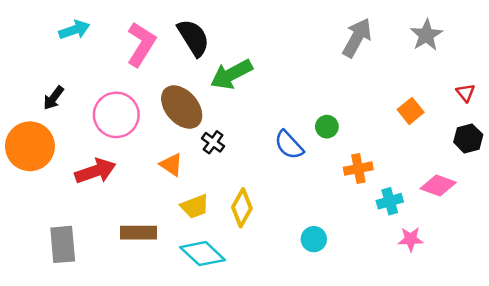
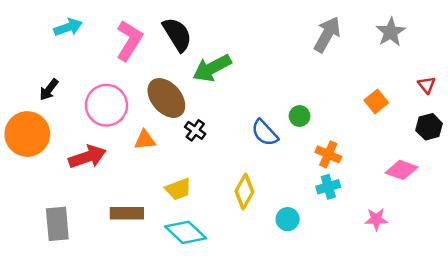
orange triangle: (171, 165) -> (145, 140), moved, turned -40
orange cross: (358, 169) -> (328, 154), turned 35
cyan cross: (390, 201) -> (328, 187), moved
yellow diamond: (242, 208) -> (244, 192), moved

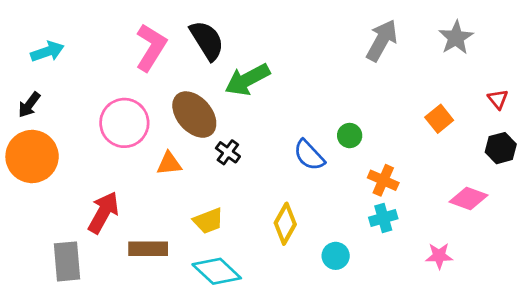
cyan arrow: (68, 27) -> (47, 52), moved
black arrow: (49, 90) -> (29, 105), moved
red arrow: (87, 157) -> (103, 212), moved, turned -42

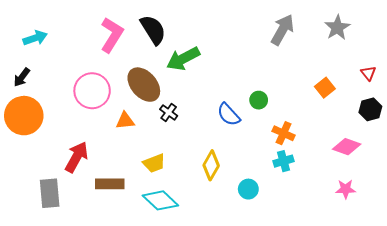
pink star: (439, 256) -> (346, 189), moved

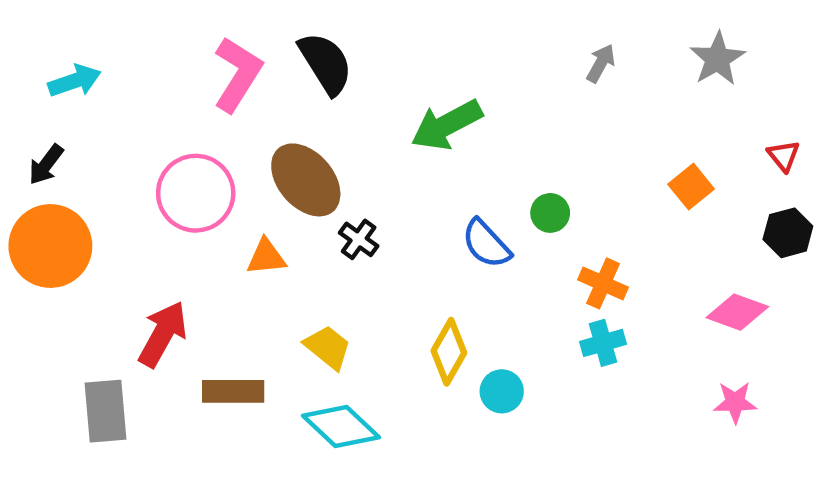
gray arrow: (282, 30) -> (601, 63), size x0.6
green arrow: (183, 59) -> (447, 125), moved
yellow trapezoid: (154, 163) -> (328, 347), turned -120
cyan circle: (248, 189) -> (502, 391), moved

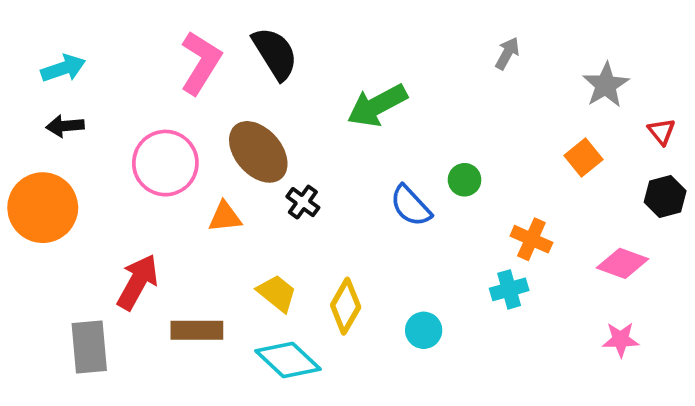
gray star: (717, 59) -> (606, 85), moved
black arrow: (46, 165) -> (65, 126), moved, turned 48
orange cross: (603, 283) -> (531, 239), moved
yellow diamond: (449, 352) -> (346, 306), moved

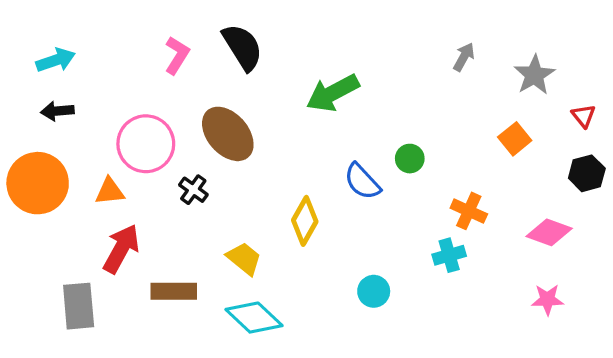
gray arrow: (507, 53) -> (464, 57), moved
pink L-shape: (201, 63) -> (177, 55), size x0.7
black cross: (303, 202) -> (193, 190), moved
orange triangle: (225, 217) -> (110, 191), moved
yellow diamond: (346, 306) -> (305, 221), moved

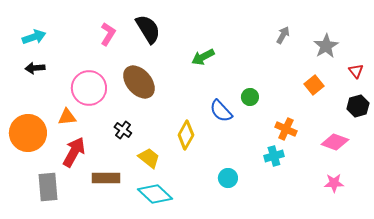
green arrow: (333, 93) -> (203, 57), size x0.7
orange circle: (38, 183) -> (28, 133), moved
black cross: (193, 190) -> (123, 130), moved

